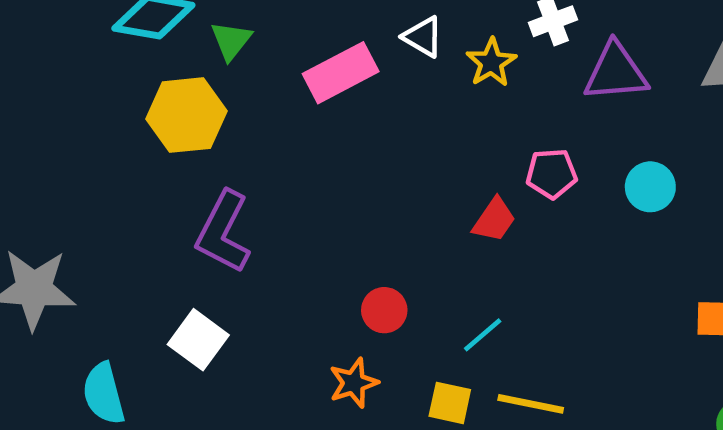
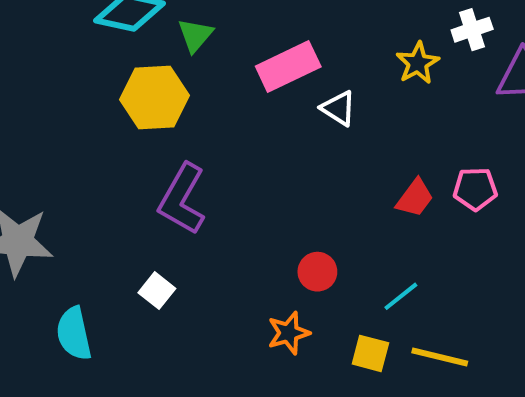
white triangle: (423, 37) -> (338, 108), moved
pink pentagon: (551, 174) -> (475, 189), moved
white square: (198, 340) -> (157, 291), size x0.7

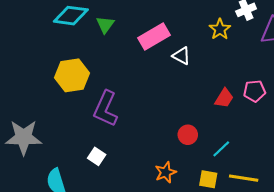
yellow hexagon: (154, 98) -> (72, 75), moved
red circle: (317, 272) -> (188, 135), moved

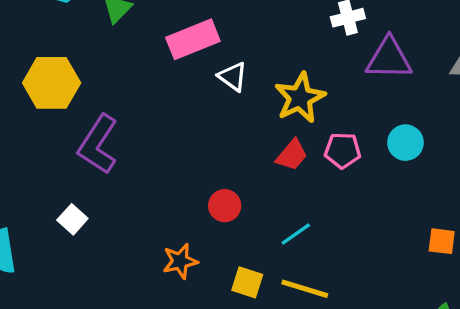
yellow star: (220, 29) -> (300, 98), moved, size x1.4
cyan line: (221, 149) -> (296, 234), moved

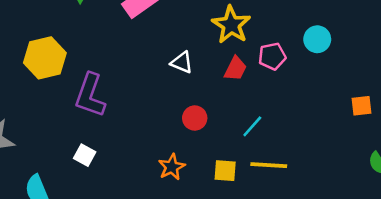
white triangle: (233, 77) -> (182, 62), moved

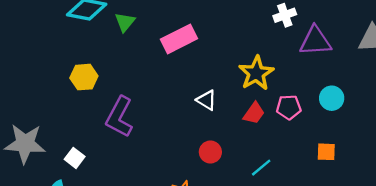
yellow hexagon: (45, 58) -> (84, 77), size x0.7
orange square: (362, 106) -> (326, 152), moved
white square: (85, 155) -> (75, 158), moved

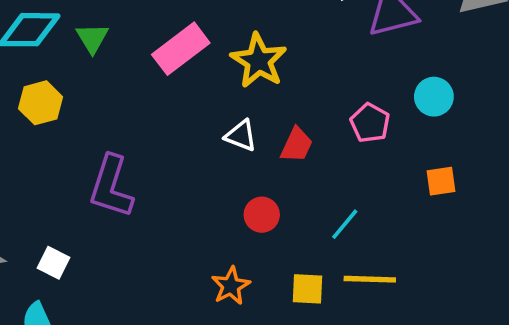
yellow star: (256, 73) -> (259, 61), moved
yellow hexagon: (84, 77) -> (41, 103), moved
pink pentagon: (289, 107) -> (370, 123), turned -30
red trapezoid: (254, 113) -> (297, 145), moved

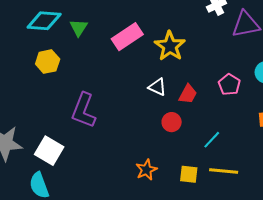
red circle: (262, 215) -> (172, 122), moved
white square: (53, 263) -> (49, 151), size x1.6

